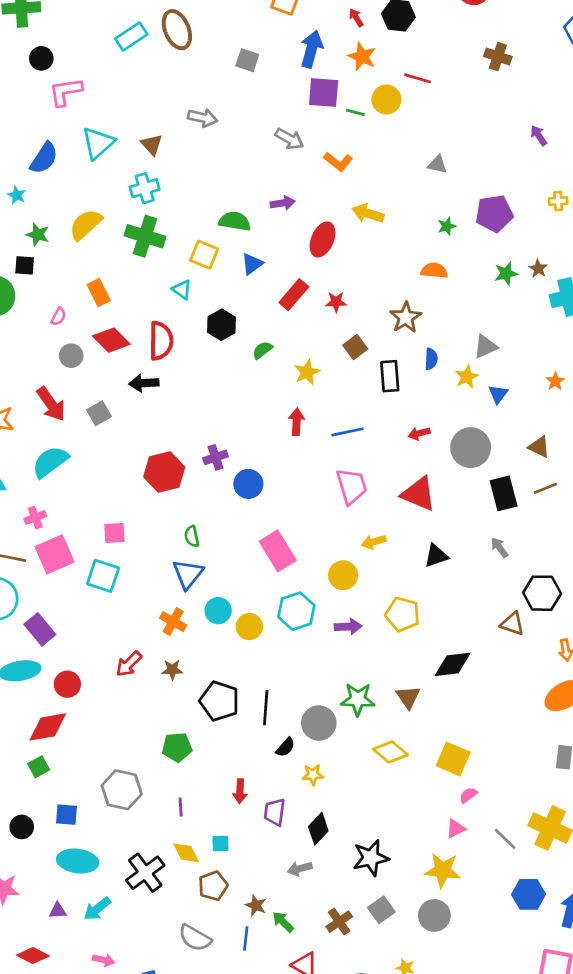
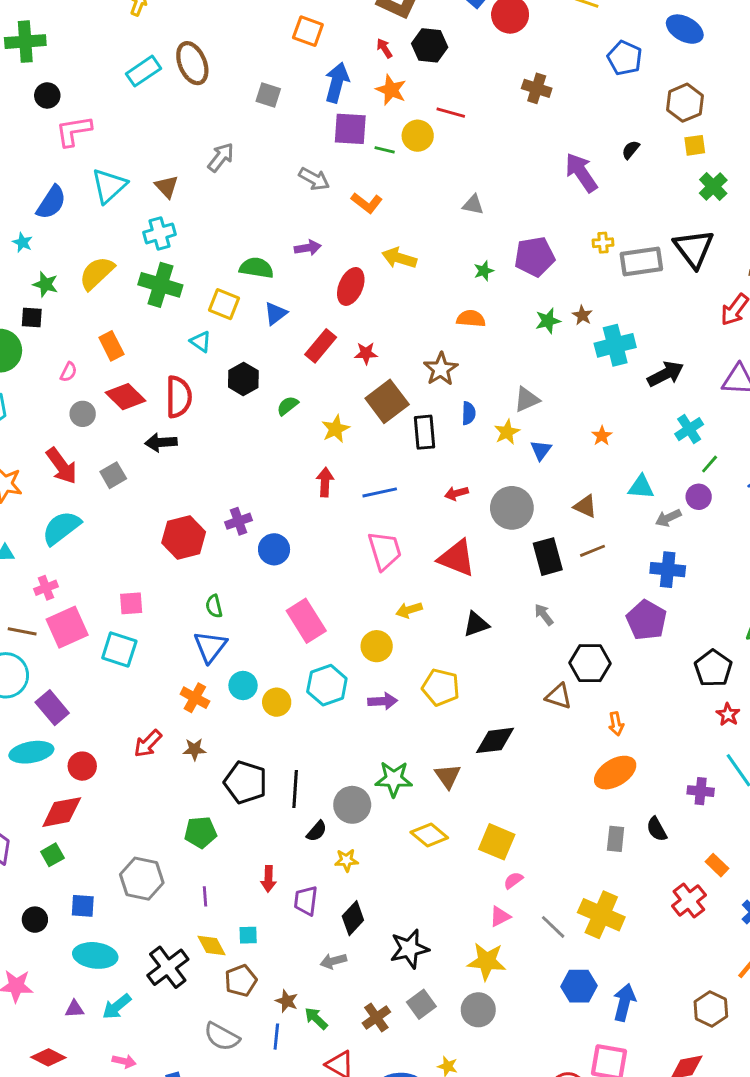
gray arrow: (203, 118) -> (221, 157), turned -64
purple arrow: (539, 135) -> (581, 173), size x1.8
brown square: (355, 347) -> (387, 401), size x1.6

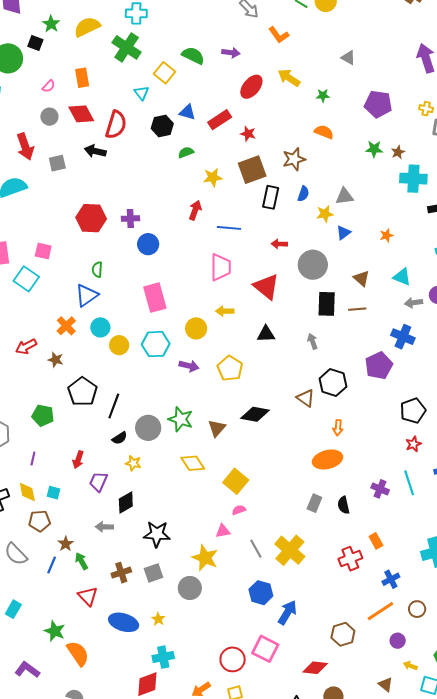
green star: (484, 271) -> (323, 96), moved
blue triangle: (276, 313) -> (187, 112), moved, turned 36

